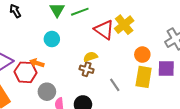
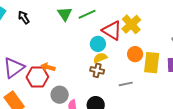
cyan circle: (52, 39) -> (98, 44), moved
orange circle: (142, 55) -> (135, 54), moved
yellow rectangle: (144, 77) -> (152, 63), moved
gray line: (115, 85) -> (126, 84), turned -64

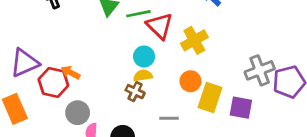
red triangle: (112, 30) -> (160, 26), moved

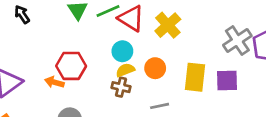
orange circle: (190, 81) -> (155, 68), moved
red hexagon: (53, 82) -> (71, 66), moved

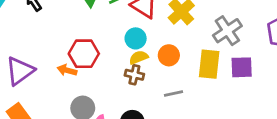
gray cross: (237, 41) -> (227, 31), moved

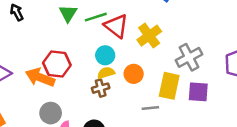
orange arrow: (67, 70) -> (40, 77), size x1.6
brown cross: (134, 75) -> (101, 88), turned -35
gray line: (174, 93) -> (150, 108), moved

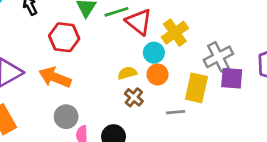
cyan circle: (105, 55) -> (154, 53), moved
red hexagon: (57, 64) -> (64, 37), moved
brown cross: (101, 88) -> (134, 97), moved, turned -35
purple square: (198, 92) -> (232, 78), moved

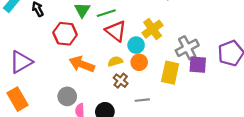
red triangle: (139, 22) -> (116, 31), moved
orange arrow: (55, 77) -> (82, 64), moved
gray line: (176, 112) -> (142, 100), moved

